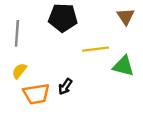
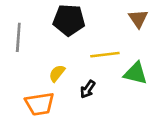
yellow semicircle: (19, 71) -> (57, 73), moved
black arrow: (65, 87) -> (88, 89), moved

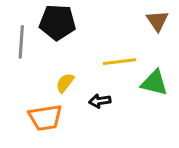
black pentagon: (69, 20) -> (57, 22), moved
black arrow: (88, 89) -> (100, 101), turned 48

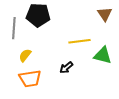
yellow semicircle: (65, 83) -> (25, 55), moved
black arrow: (100, 101) -> (66, 67), turned -32

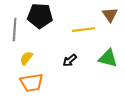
yellow line: (79, 41) -> (84, 30), moved
black arrow: (66, 67) -> (70, 60), moved

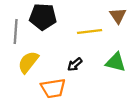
yellow semicircle: (26, 58) -> (28, 62), size x1.5
orange trapezoid: (32, 83) -> (53, 88), moved

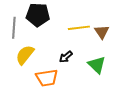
brown triangle: (118, 16) -> (102, 32), moved
green triangle: (116, 62) -> (97, 65), moved, turned 30

